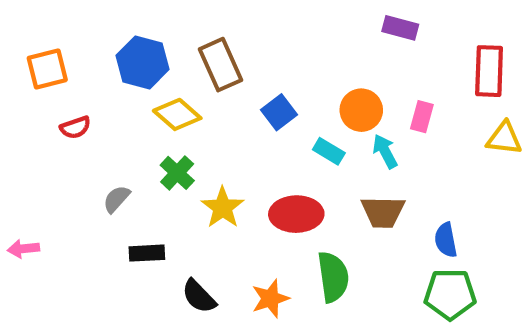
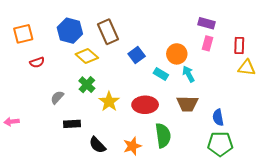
purple rectangle: (400, 28) -> (206, 23), moved
red rectangle: (489, 71) -> (239, 45), moved, size x0.7
pink rectangle: (422, 117) -> (208, 43), moved

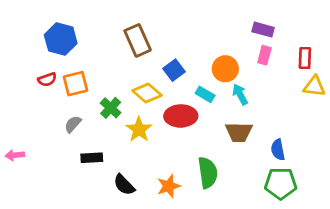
blue hexagon: (70, 31) -> (61, 39), moved
orange square: (23, 34) -> (76, 84), moved
yellow diamond: (87, 56) -> (147, 93), moved
red ellipse: (145, 105) -> (181, 116), moved

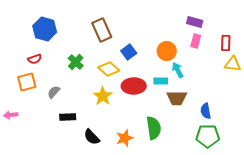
orange square: (76, 84) -> (27, 82), moved
cyan rectangle: (205, 94) -> (161, 81), moved, turned -32
green cross: (111, 108) -> (76, 62), moved

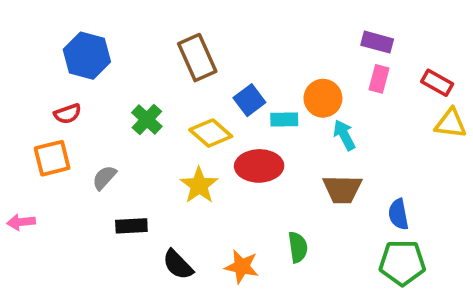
red rectangle: (226, 43) -> (437, 83), turned -63
cyan rectangle: (161, 81) -> (284, 120), moved
green semicircle: (154, 128) -> (298, 247), size x0.7
orange star: (125, 138) -> (242, 267), turned 30

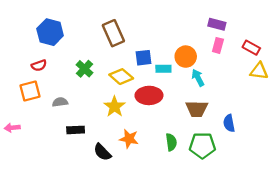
blue square: (249, 100) -> (143, 58), turned 30
gray semicircle: (104, 178) -> (60, 102), turned 40
green pentagon: (402, 263) -> (202, 145), moved
orange star: (242, 267) -> (129, 139), moved

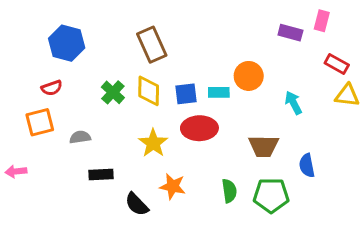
pink rectangle: (218, 45) -> (322, 21), moved
blue square: (143, 58) -> (186, 94), moved
yellow diamond: (121, 77) -> (149, 91), moved, turned 50
cyan arrow: (198, 78) -> (293, 103), moved

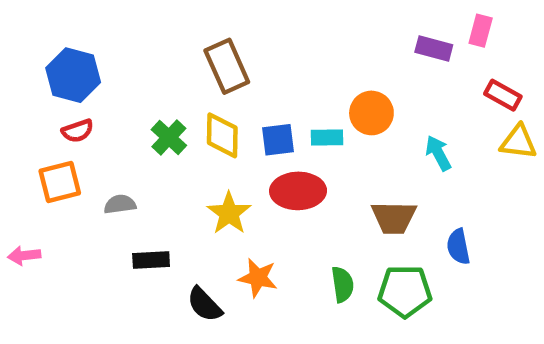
blue hexagon: (67, 43) -> (73, 75), moved

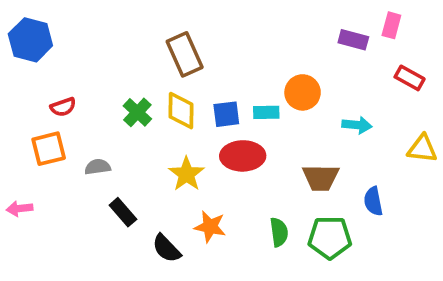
blue hexagon: (73, 75) -> (30, 40), moved
yellow triangle: (518, 142) -> (422, 149), moved
cyan arrow: (438, 153) -> (357, 125), turned 124
black rectangle: (151, 260) -> (123, 212), turned 52

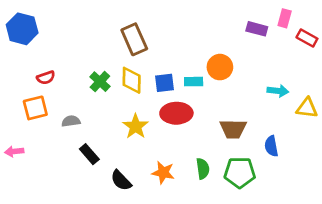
red rectangle: (410, 78) -> (307, 38), moved
cyan arrow: (357, 125) -> (278, 91), moved
orange star: (210, 227) -> (163, 173), moved

